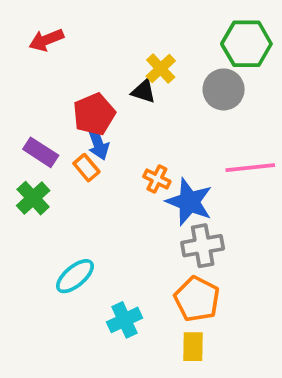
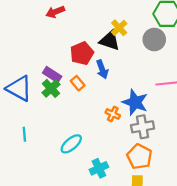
black triangle: (144, 91) -> (110, 41), size x1.5
blue arrow: (98, 143) -> (102, 69), moved
orange cross: (157, 179) -> (113, 114), moved
green cross: (33, 198) -> (51, 88), moved

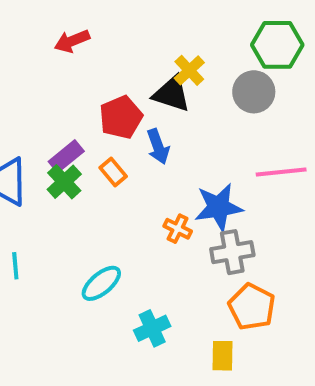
purple rectangle: (52, 75) -> (66, 156), turned -72
blue star: (135, 102) -> (219, 207), turned -30
orange pentagon: (139, 157) -> (252, 307), moved

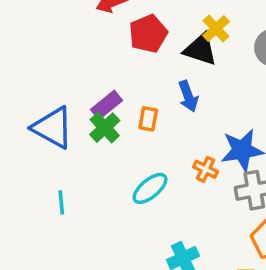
red pentagon: (121, 117) -> (148, 34), moved
orange rectangle: (113, 172) -> (148, 119), turned 50
cyan ellipse: (101, 283) -> (150, 188), moved

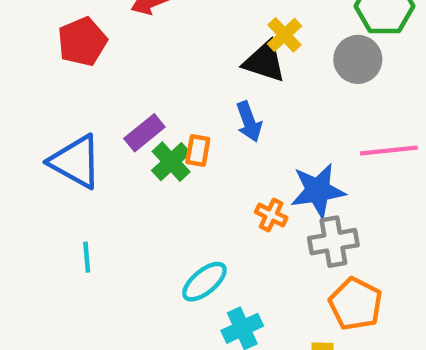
red pentagon: (148, 34) -> (82, 42), moved
green cross: (105, 128) -> (171, 162), moved
cyan ellipse: (150, 188) -> (204, 282), moved

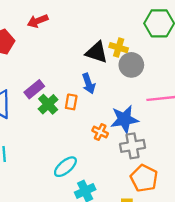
yellow cross: (284, 35) -> (119, 48), moved, turned -30
gray circle: (358, 59) -> (131, 65), moved
orange rectangle: (198, 151) -> (71, 102), moved

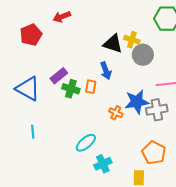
green cross: (48, 104) -> (71, 89), turned -30
gray cross: (132, 146) -> (157, 110), moved

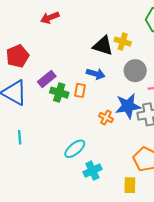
red pentagon: (31, 35) -> (18, 56), moved
gray circle: (143, 55) -> (135, 71), moved
blue arrow: (106, 71) -> (96, 74), turned -54

